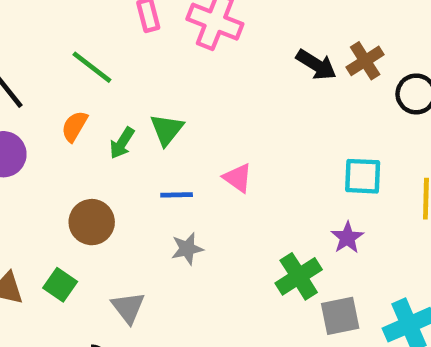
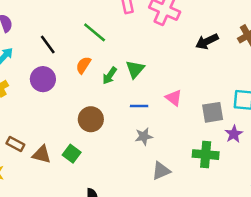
black arrow: (316, 65) -> (207, 41), moved, turned 120
green cross: (299, 276) -> (206, 155), turned 35
gray triangle: (128, 307) -> (161, 171), moved, turned 42
gray square: (340, 316) -> (213, 112), moved

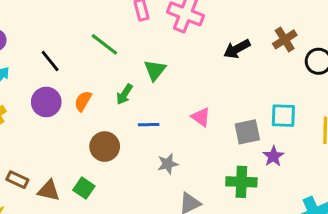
orange semicircle: (83, 65) -> (83, 101), moved
green triangle: (135, 69) -> (155, 70), moved
blue line: (139, 106) -> (149, 125), moved

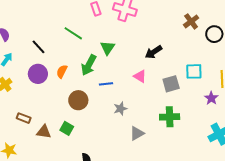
black arrow: (237, 49) -> (154, 52), moved
green arrow: (124, 94) -> (89, 65), size x1.5
purple star: (273, 156) -> (211, 98), moved
brown rectangle: (17, 180) -> (24, 118), moved

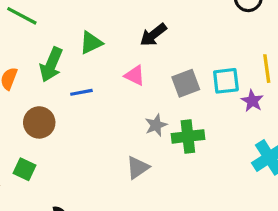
green triangle: (107, 48) -> (91, 43), moved, turned 35
cyan square: (194, 71) -> (226, 81), moved
gray star: (120, 109) -> (156, 125), moved

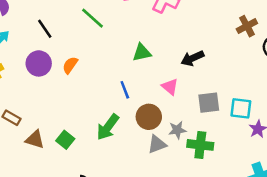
green arrow: (51, 65) -> (108, 127), moved
blue line: (81, 92) -> (125, 90), turned 66
brown circle: (39, 122) -> (149, 117), moved
gray triangle: (138, 167) -> (157, 144), moved

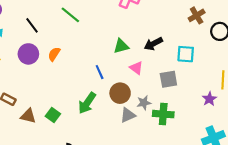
green triangle: (142, 53) -> (121, 46), moved
cyan square: (241, 108) -> (186, 54), moved

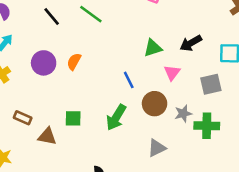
black line: (32, 25) -> (52, 16), moved
pink triangle: (136, 68) -> (172, 73), turned 32
green square: (53, 115) -> (73, 118), moved, turned -32
gray triangle: (128, 115) -> (157, 148), moved

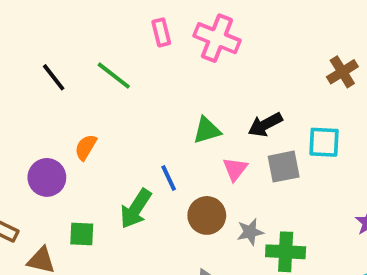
purple circle: (44, 63) -> (47, 177), moved
gray square: (211, 84) -> (284, 167), moved
green arrow: (116, 117) -> (136, 209), moved

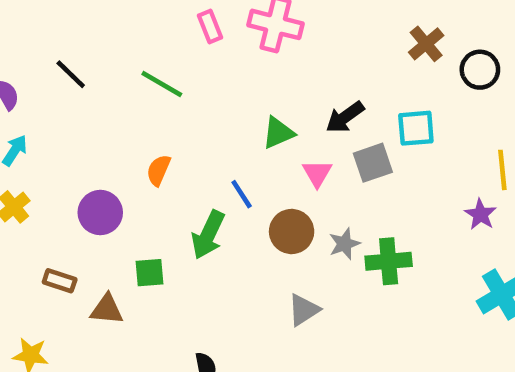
black line: (54, 77) -> (71, 74), moved
orange semicircle: (86, 147) -> (159, 170), moved

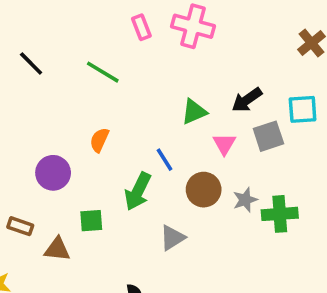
gray triangle: (304, 310) -> (172, 238), moved

